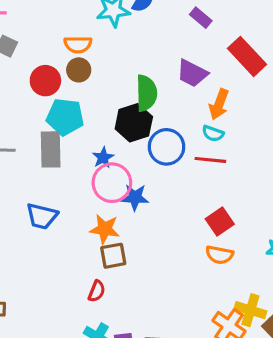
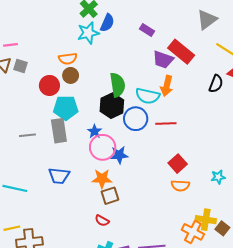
purple trapezoid: (192, 73) -> (163, 60), moved
cyan semicircle: (213, 133) -> (148, 96), moved, size x1.6
red semicircle: (97, 291) -> (102, 221), turned 104

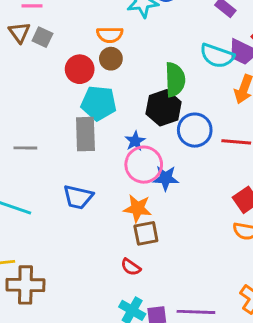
cyan semicircle: (148, 96) -> (217, 56), moved
gray line: (27, 135) -> (25, 148), moved

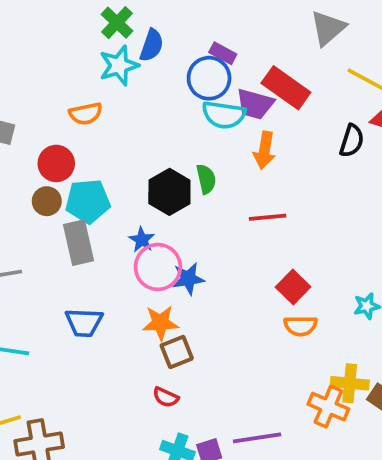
brown circle: (111, 59) -> (47, 201), moved
green semicircle: (175, 80) -> (206, 179), moved, size x0.7
blue circle: (195, 130) -> (209, 78), moved

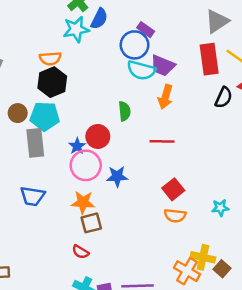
red rectangle: (286, 88) -> (209, 59), moved, turned 40
red circle: (56, 163) -> (98, 136), moved
black hexagon: (169, 192) -> (52, 82), moved
blue star: (188, 279) -> (117, 176), moved

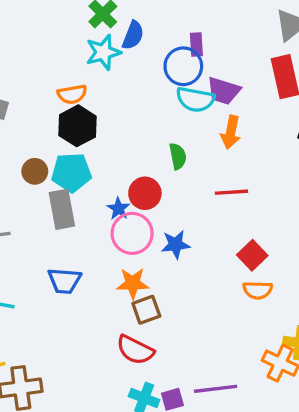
purple rectangle: (146, 30) -> (196, 44), turned 56
red semicircle: (80, 252) -> (135, 350), size x1.6

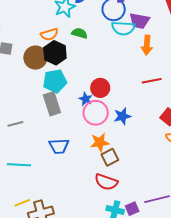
green semicircle: (178, 156) -> (80, 33), moved, turned -56
brown circle: (35, 171) -> (35, 58), moved, size x1.5

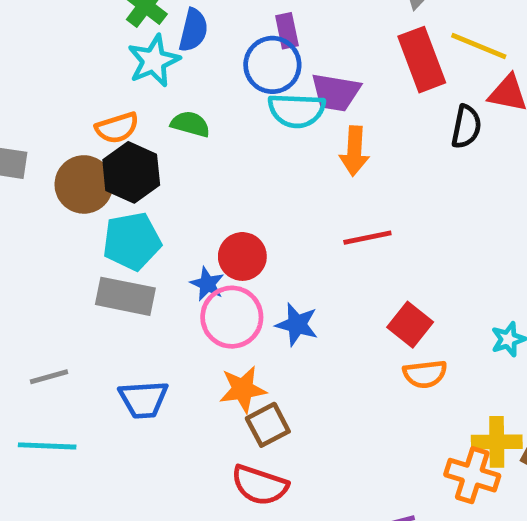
gray rectangle: (52, 104) -> (125, 296), turned -60
blue star: (122, 116) -> (297, 324), turned 30
gray line: (15, 124) -> (49, 377), moved

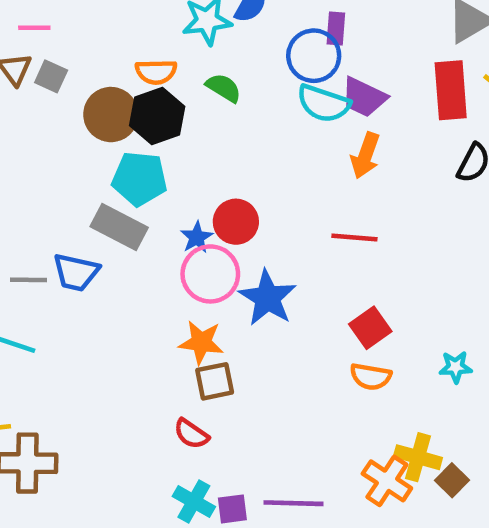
blue star: (297, 324) -> (267, 298), size x1.4
blue trapezoid: (143, 399) -> (76, 272), moved
red semicircle: (260, 485) -> (191, 434), size x0.7

